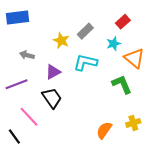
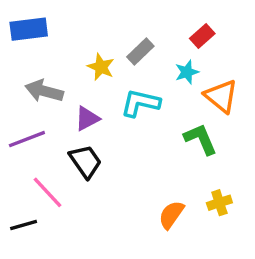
gray arrow: (27, 55) -> (44, 91), size x1.5
black line: (14, 137) -> (24, 225), turned -70

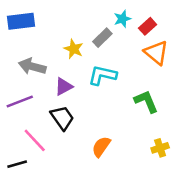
cyan star: (187, 72) -> (122, 19), moved
orange triangle: (221, 96) -> (156, 53), moved
orange semicircle: (171, 215) -> (101, 147), moved

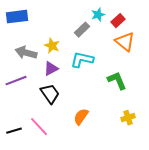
yellow star: (74, 49) -> (52, 46), moved
pink line: (35, 140) -> (39, 127), moved

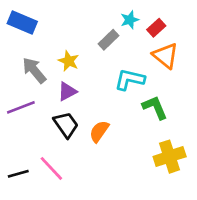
blue rectangle: (17, 17) -> (22, 22), turned 30
gray arrow: (26, 53) -> (34, 70), turned 35
cyan L-shape: (82, 60) -> (130, 80), moved
orange semicircle: (81, 117) -> (99, 131), moved
yellow cross: (128, 118) -> (170, 157), size x1.6

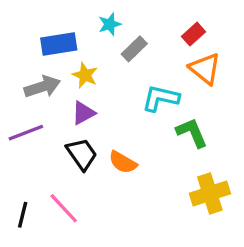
cyan star: (130, 20) -> (110, 24), moved
blue rectangle: (22, 22) -> (59, 44), moved, turned -32
gray arrow: (34, 70) -> (42, 87), turned 112
orange semicircle: (99, 131) -> (123, 162), turned -95
black line: (18, 174) -> (23, 215), turned -60

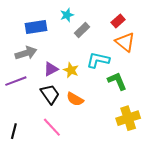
yellow star: (85, 75) -> (71, 70), moved
pink line: (64, 208) -> (52, 127), moved

